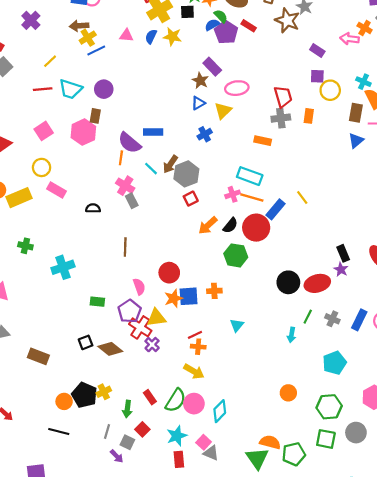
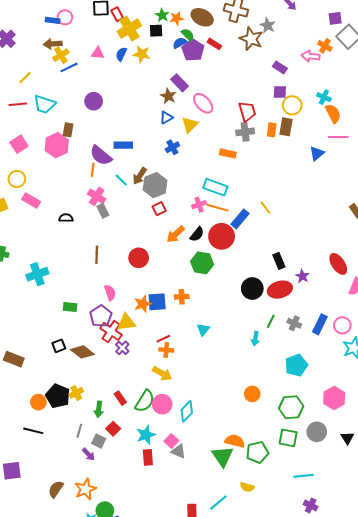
pink ellipse: (237, 88) -> (203, 103), turned 55
purple circle: (104, 89) -> (94, 101), moved
brown rectangle: (356, 113) -> (286, 127), moved
black rectangle: (343, 253) -> (279, 261), moved
red circle: (169, 273) -> (139, 258), moved

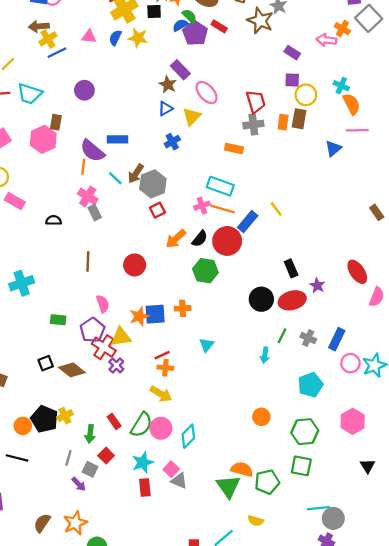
pink circle: (342, 325) -> (350, 363), moved
gray circle: (317, 432) -> (333, 518), moved

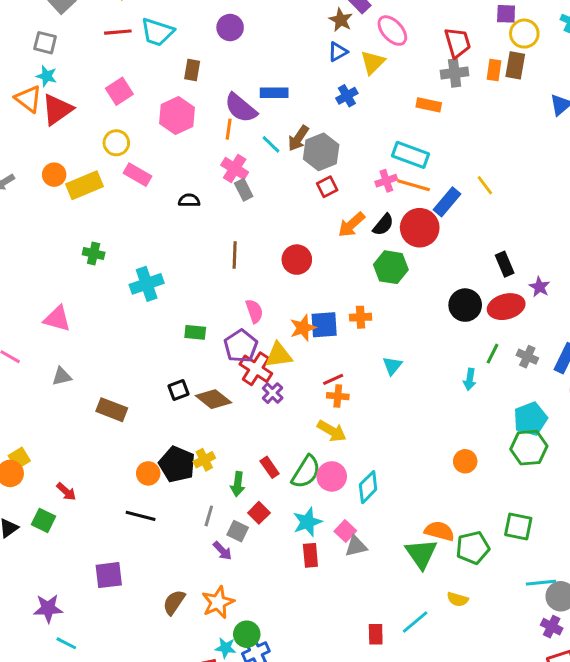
pink hexagon: (43, 139) -> (177, 115), moved
green hexagon: (305, 432) -> (529, 448), moved
gray triangle: (179, 481) -> (356, 546), turned -36

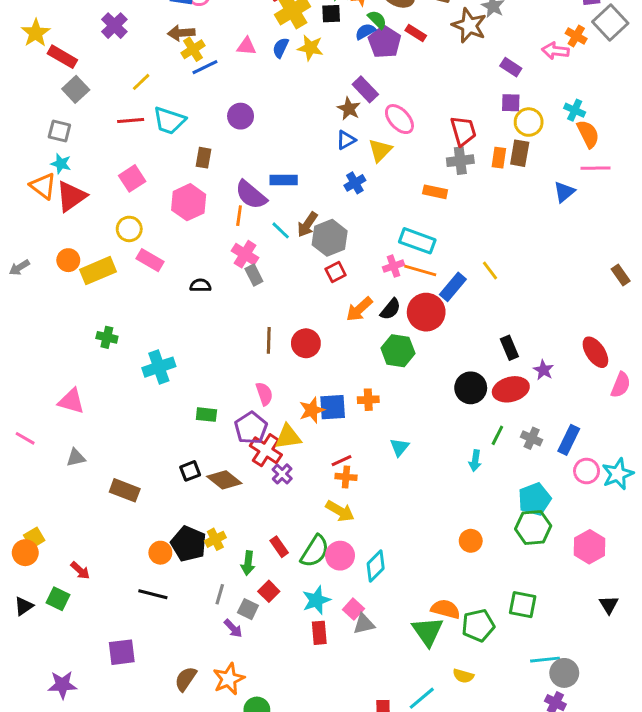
brown line: (235, 255) -> (269, 340), moved

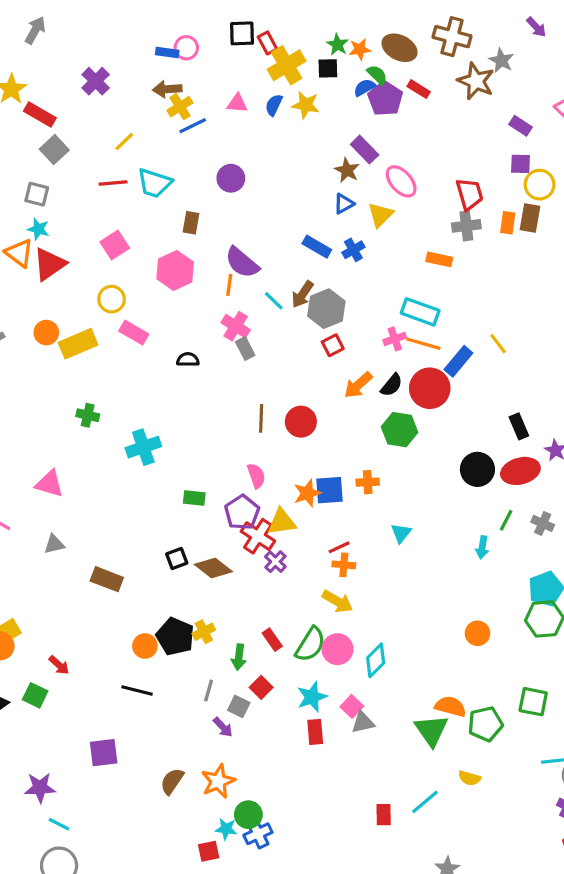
blue rectangle: (284, 180) -> (317, 247), moved, turned 30

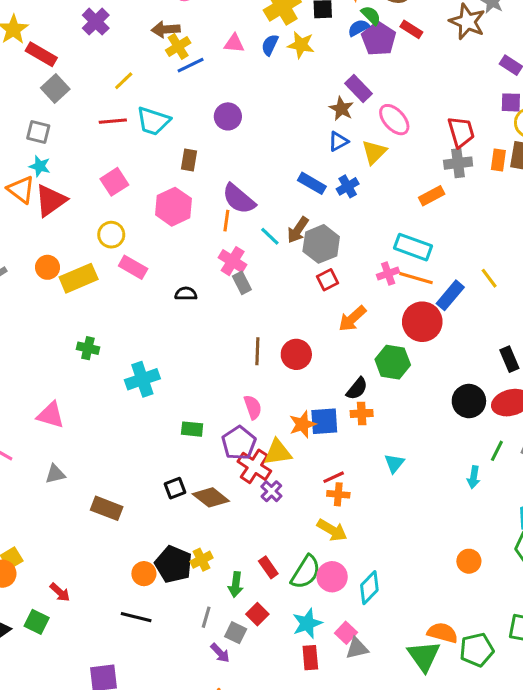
orange rectangle: (439, 259) -> (432, 196), turned -40
black semicircle: (392, 385) -> (357, 389), moved

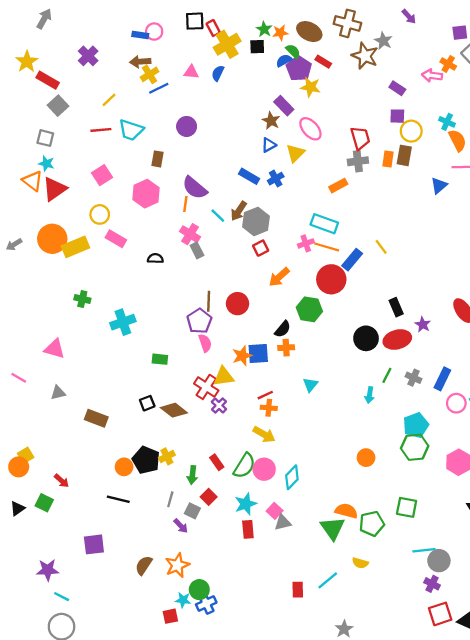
yellow star: (301, 45) -> (310, 87), moved
orange circle: (48, 267) -> (52, 239), size x1.6
purple pentagon: (239, 443) -> (199, 321), moved

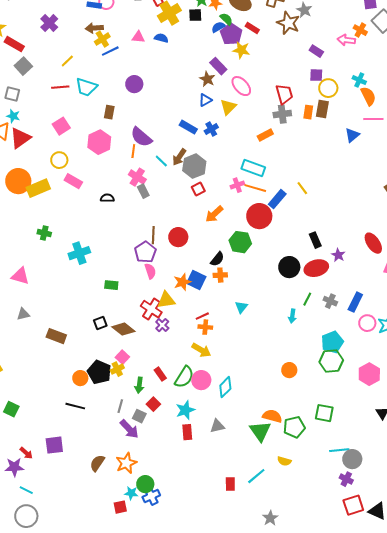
blue semicircle: (218, 73) -> (161, 38), turned 80
blue square: (258, 353) -> (196, 280), turned 30
red arrow: (62, 481) -> (26, 453), moved
pink square: (275, 511) -> (122, 357), moved
purple arrow: (181, 526) -> (129, 429), size x1.5

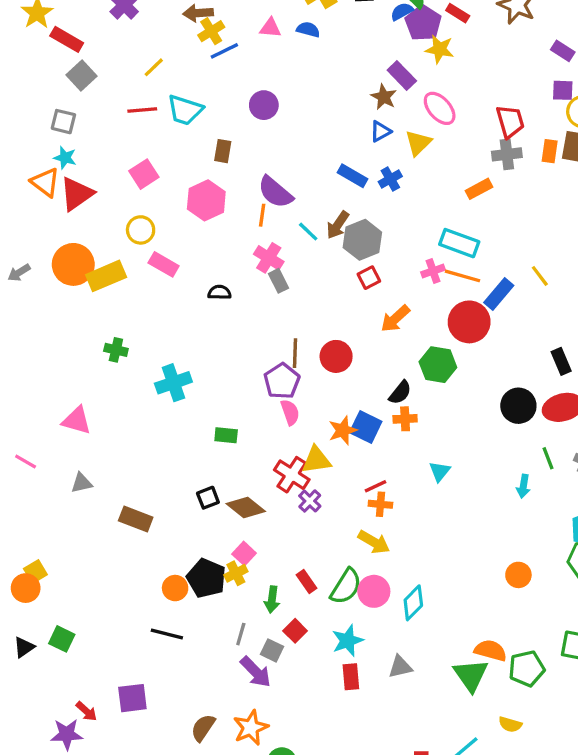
green line: (307, 299) -> (548, 458), turned -48

